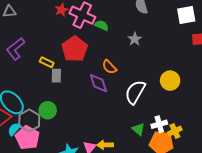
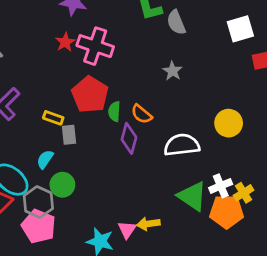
green semicircle: (102, 25) -> (114, 111), moved, turned -104
purple diamond: (98, 83) -> (129, 138), turned 40
white semicircle: (135, 92) -> (182, 145), turned 60
cyan semicircle: (14, 129) -> (45, 159), moved
green triangle: (138, 129) -> (192, 196), size x1.6

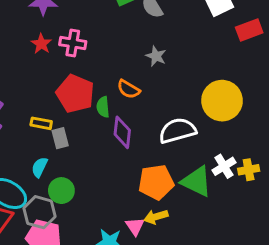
pink cross: (95, 46) -> (73, 43), size x0.7
orange semicircle: (142, 114) -> (129, 89), moved
yellow circle: (229, 123) -> (222, 101), size x1.4
yellow cross: (244, 193) -> (249, 170), turned 30
orange pentagon: (227, 212) -> (156, 182), moved

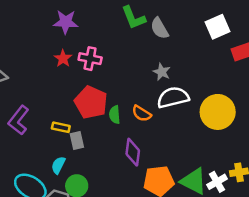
orange semicircle: (129, 89) -> (142, 113), moved
white semicircle: (177, 131) -> (173, 97), moved
purple diamond: (122, 132) -> (133, 152), moved
white cross: (224, 166) -> (217, 182), moved

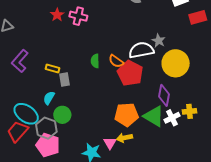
gray star: (162, 72) -> (159, 41), moved
red pentagon: (91, 102) -> (130, 73), moved
purple diamond: (133, 152) -> (164, 95), moved

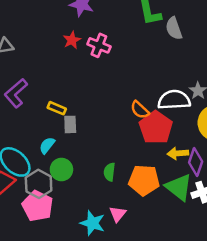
green semicircle: (95, 61) -> (109, 172), moved
yellow arrow: (124, 138) -> (178, 153), moved

